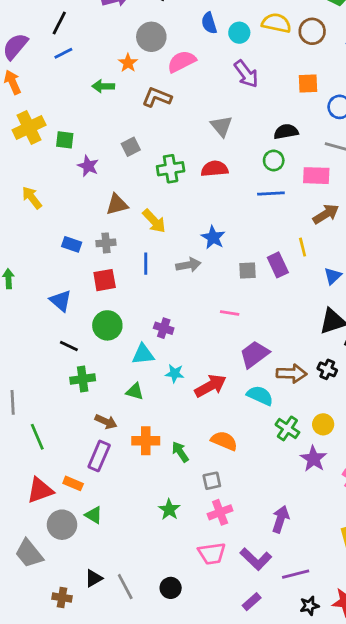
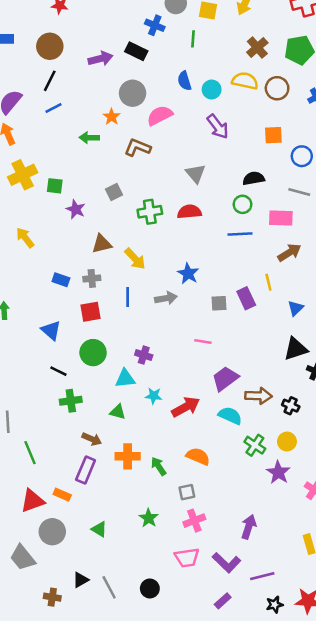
black cross: (327, 369) -> (291, 406), moved
green triangle: (94, 515) -> (99, 529), moved

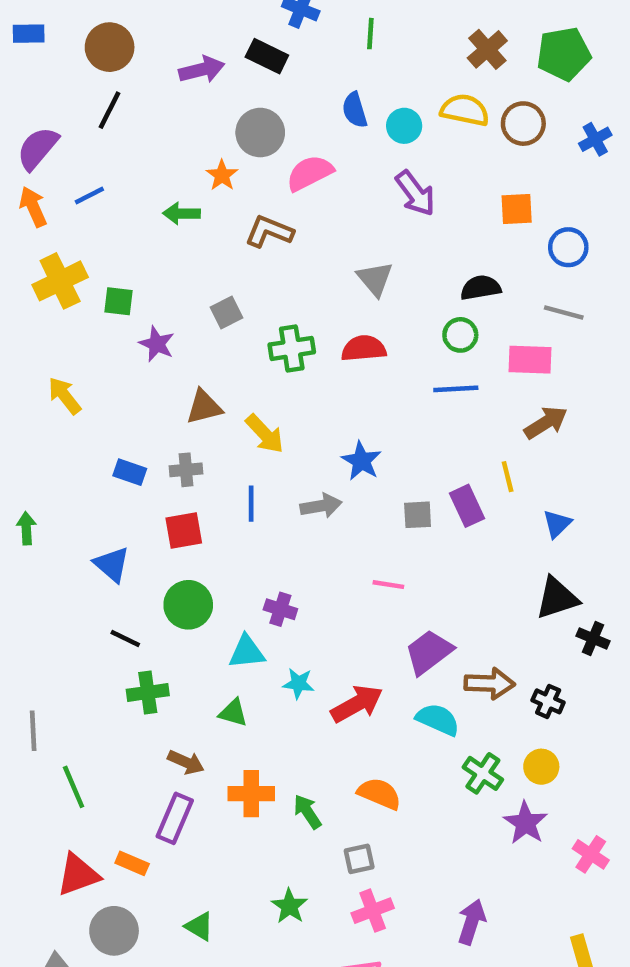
blue line: (54, 108) -> (89, 196), moved

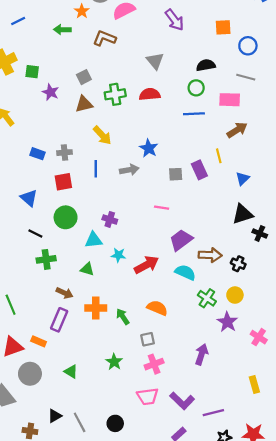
brown triangle: (204, 407) -> (84, 104), moved
purple arrow: (472, 922) -> (202, 354), moved

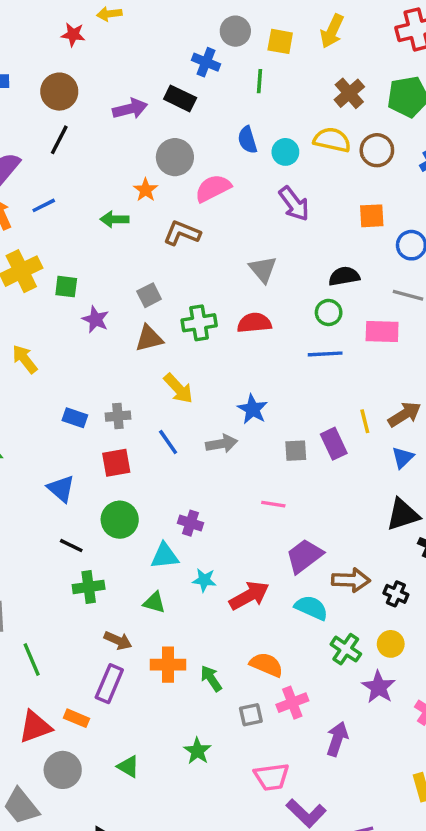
brown arrow: (237, 130) -> (405, 414), moved
blue line: (96, 169) -> (168, 442), turned -35
pink cross: (154, 364) -> (292, 703), moved
pink trapezoid: (148, 396) -> (272, 777), moved

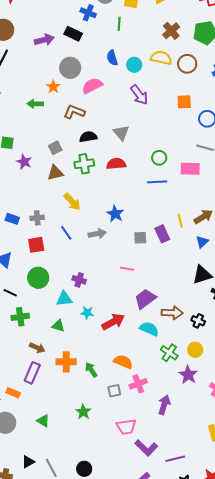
black semicircle: (344, 276) -> (88, 137), moved

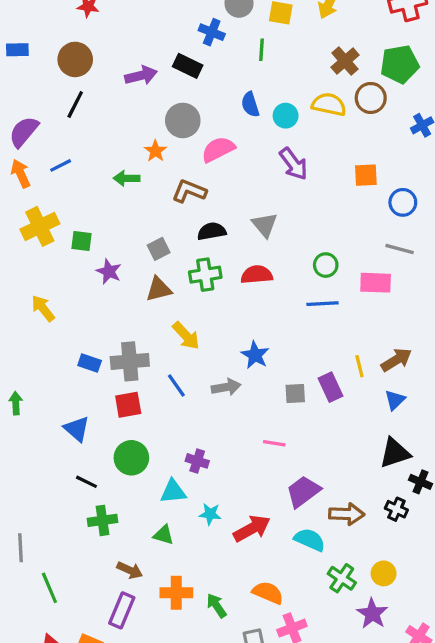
brown circle: (187, 64) -> (371, 98), moved
gray cross: (37, 218) -> (130, 361), size x1.6
black cross: (198, 321) -> (396, 509), moved

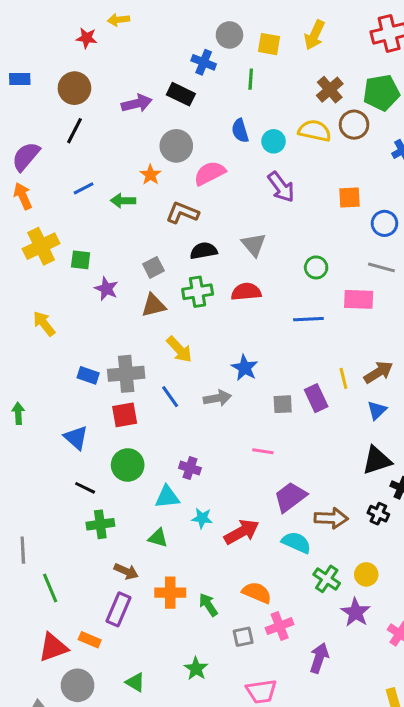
blue line: (61, 165) -> (84, 188), moved
green circle: (326, 265) -> (316, 267), moved

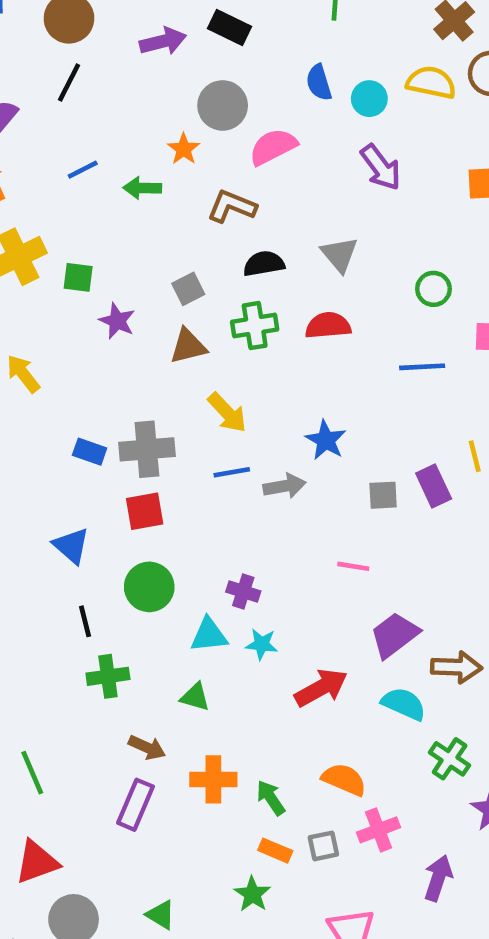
blue line: (170, 397) -> (232, 472), moved, turned -65
black line: (85, 488) -> (85, 621), turned 50
cyan star: (202, 518) -> (262, 644), moved
orange rectangle: (90, 640) -> (275, 851), moved

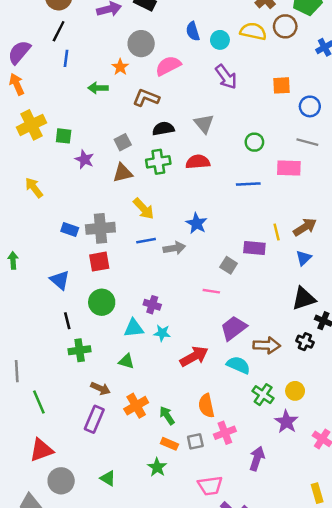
blue line: (83, 170) -> (66, 58), moved, turned -56
purple rectangle: (434, 486) -> (254, 248), turned -60
gray square: (383, 495) -> (229, 265), moved, turned 35
orange cross: (213, 779) -> (136, 406), turned -30
orange semicircle: (344, 779) -> (206, 406), turned -125

